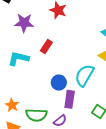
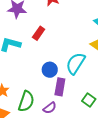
green semicircle: (36, 115) -> (26, 101), turned -75

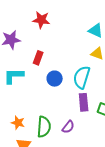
blue circle: (50, 70) -> (55, 79), moved
purple rectangle: (60, 87) -> (84, 102), moved

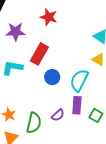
red rectangle: (38, 58) -> (39, 54), size x1.5
purple semicircle: (68, 127) -> (58, 115), moved

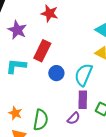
purple star: (16, 32) -> (17, 30), turned 30
purple semicircle: (58, 115) -> (74, 118), moved

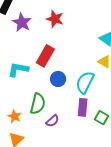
purple star: (17, 30) -> (22, 22), moved
purple semicircle: (74, 118) -> (52, 121), moved
green semicircle: (41, 120) -> (38, 104), moved

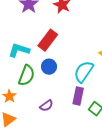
blue circle: (58, 79) -> (49, 67), moved
green semicircle: (38, 104) -> (27, 75), moved

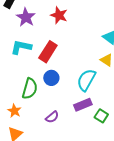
cyan L-shape: (19, 50) -> (21, 47), moved
purple rectangle: (78, 96) -> (83, 105), turned 60

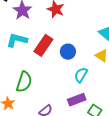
blue circle: (51, 78) -> (68, 52), moved
cyan semicircle: (86, 80) -> (81, 75), size x0.7

